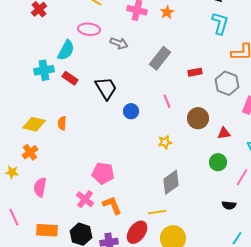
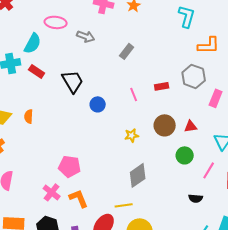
gray rectangle: (160, 58) -> (127, 51), size x0.7
red rectangle: (195, 72) -> (162, 86), moved
brown circle: (198, 118) -> (165, 125), moved

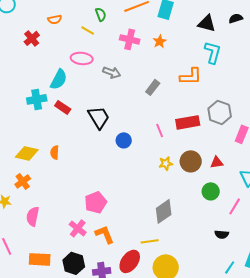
orange L-shape: (209, 45) -> (191, 76), moved
red rectangle: (162, 86) -> (188, 122), size x1.6
yellow star: (132, 135) -> (166, 163), moved
pink pentagon: (70, 166) -> (96, 202), turned -30

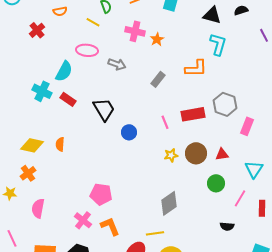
orange star: (160, 41) -> (157, 39), moved
cyan cross: (37, 99) -> (42, 91), turned 36
pink pentagon: (96, 202) -> (101, 194), turned 30

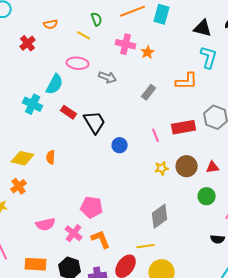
red rectangle: (68, 99) -> (69, 112), moved
pink semicircle: (38, 208) -> (46, 224), moved, turned -114

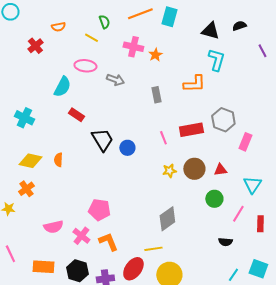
gray rectangle: (149, 92) -> (156, 95), turned -49
cyan cross: (33, 104) -> (24, 118), moved
black trapezoid: (95, 122) -> (102, 140), moved

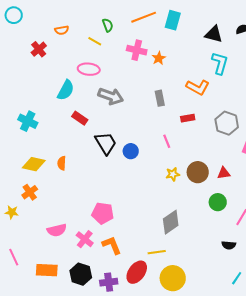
gray arrow: (115, 80) -> (111, 96), moved, size x1.4
orange L-shape: (194, 84) -> (198, 87), turned 30
red rectangle: (191, 130) -> (188, 118), moved, size x0.6

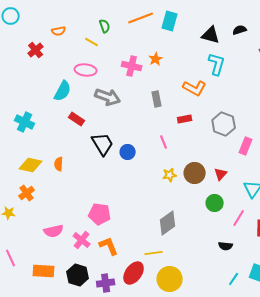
pink cross: (137, 50) -> (132, 66), moved
red triangle: (224, 173) -> (221, 174), turned -40

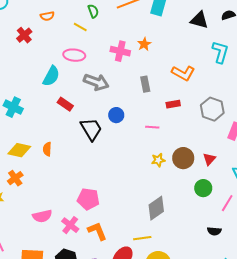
cyan L-shape: (217, 64) -> (220, 52), moved
pink line: (164, 142) -> (152, 127), turned -64
blue circle: (128, 152) -> (116, 115), moved

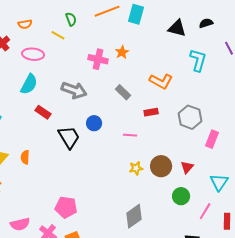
pink ellipse: (74, 55) -> (33, 54), moved
gray rectangle: (145, 84) -> (123, 92), turned -35

